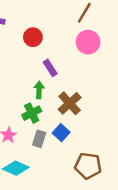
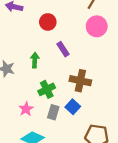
green arrow: (39, 90) -> (35, 60), moved
brown cross: (70, 103) -> (80, 81), turned -36

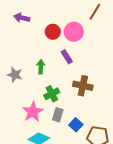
pink circle: (97, 26) -> (74, 32), moved
blue square: (73, 107) -> (76, 125), moved
pink star: (26, 109) -> (33, 112), size x1.5

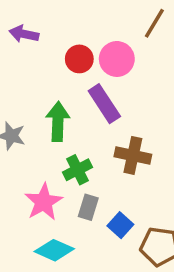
purple rectangle: (67, 57) -> (104, 104), size x1.5
green arrow: (41, 67) -> (58, 122), size x1.5

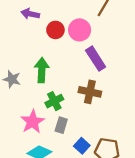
purple arrow: (24, 34) -> (30, 14), moved
purple rectangle: (104, 104) -> (96, 59), moved
blue square: (120, 225) -> (82, 146), moved

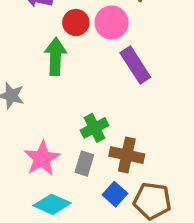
green arrow: (42, 70) -> (55, 57), moved
brown cross: (90, 92) -> (127, 155), moved
green cross: (54, 101) -> (95, 128), moved

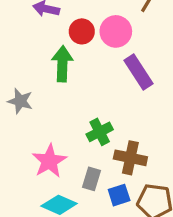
gray rectangle: (84, 164) -> (92, 179), moved
blue square: (115, 194) -> (119, 195), turned 30

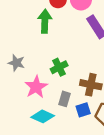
gray star: (20, 101) -> (16, 63), moved
green cross: (100, 132) -> (59, 67), moved

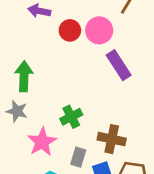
green arrow: (45, 21) -> (24, 76), moved

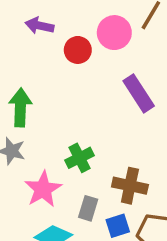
pink circle: (99, 30) -> (114, 33), moved

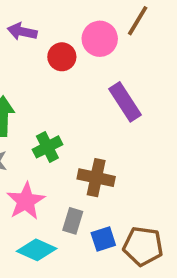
green cross: (80, 158) -> (47, 147), moved
brown cross: (130, 186) -> (96, 178), moved

